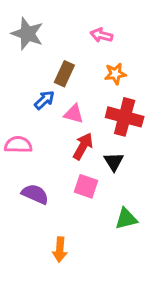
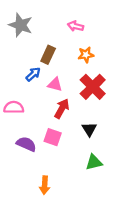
red cross: (125, 117) -> (93, 87), turned 30
black triangle: (114, 162) -> (89, 129), moved
pink square: (86, 186) -> (53, 137), moved

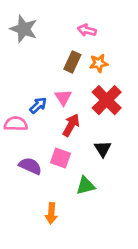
brown rectangle: (48, 55) -> (72, 62), moved
blue arrow: (33, 74) -> (38, 105), moved
pink triangle: (55, 85) -> (63, 97), turned 42
green triangle: (94, 162) -> (86, 186), moved

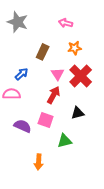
brown rectangle: (72, 62) -> (43, 52), moved
pink triangle: (63, 97) -> (58, 74), moved
blue arrow: (38, 105) -> (22, 74), moved
black triangle: (103, 149) -> (78, 113), turned 48

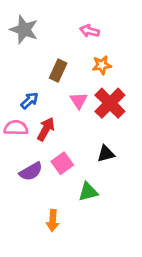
red arrow: (54, 95) -> (46, 129), moved
pink square: (46, 120) -> (62, 163), turned 35
purple semicircle: (23, 126) -> (31, 171), turned 126

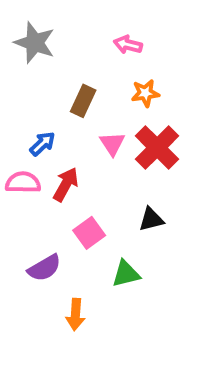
purple semicircle: (31, 171) -> (44, 268), moved

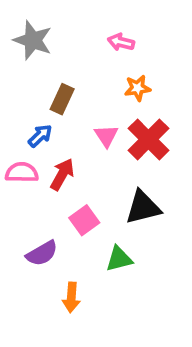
brown rectangle: (83, 101) -> (62, 99), moved
black triangle: (151, 219) -> (143, 207), size x1.5

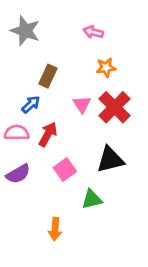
purple semicircle: (42, 253) -> (18, 174), moved

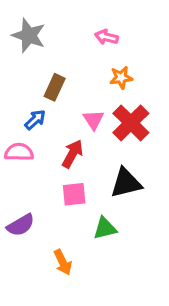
red arrow: (48, 134) -> (72, 154), moved
pink square: (65, 170) -> (74, 194), turned 30
purple semicircle: (18, 174) -> (21, 225), moved
orange arrow: (55, 229) -> (63, 262), turned -30

